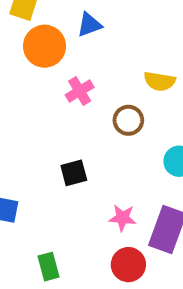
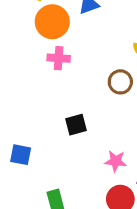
pink cross: (80, 91) -> (59, 58), moved, turned 35

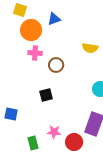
brown circle: (120, 82) -> (56, 65), moved
pink star: (116, 161) -> (54, 132), moved

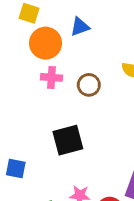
brown circle: (56, 65) -> (89, 85), moved
black square: (46, 95) -> (68, 140), size x1.5

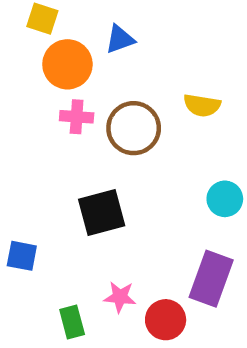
brown circle: (89, 85) -> (134, 128), size x1.5

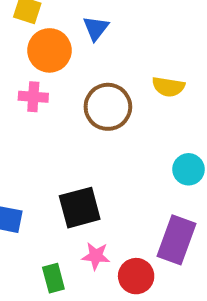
blue triangle: (120, 39) -> (96, 28), turned -32
pink cross: (77, 117) -> (33, 97), moved
black square: (102, 213) -> (80, 208), moved

